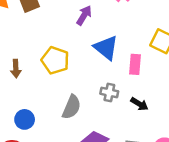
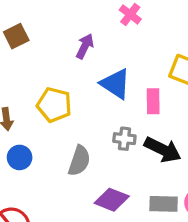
black arrow: (139, 104) -> (163, 150), size x1.6
blue circle: (25, 119) -> (20, 157), moved

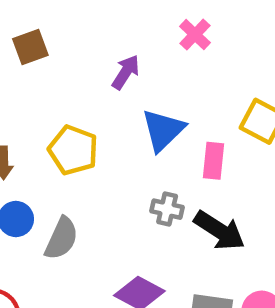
blue triangle: (115, 84) -> (163, 130), turned 36
gray semicircle: (79, 161) -> (61, 238), moved

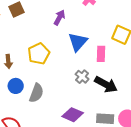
yellow pentagon: (73, 150) -> (39, 54), turned 30
gray cross: (167, 209) -> (82, 77), turned 32

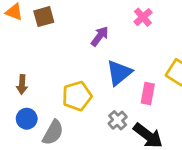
yellow pentagon: (39, 54) -> (77, 96), moved

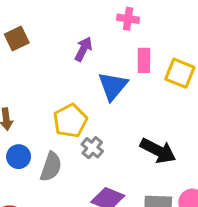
pink cross: (143, 17) -> (128, 19), turned -30
pink rectangle: (148, 94) -> (144, 60), moved
gray cross: (118, 120) -> (92, 148), moved

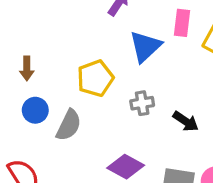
gray cross: (92, 148) -> (142, 103), moved, turned 35
black arrow: (158, 151) -> (186, 121), size x0.7

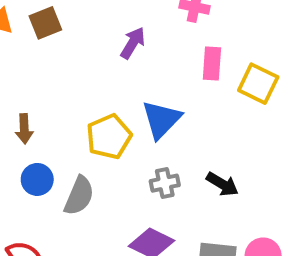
blue triangle: (145, 46) -> (161, 120), moved
gray cross: (142, 103) -> (165, 183), moved

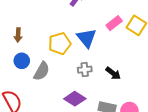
pink rectangle: (212, 63) -> (114, 23), moved, turned 42
blue triangle: (161, 120) -> (87, 38), turned -30

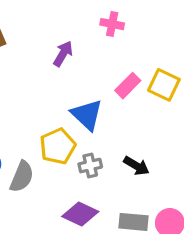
yellow pentagon: (60, 44) -> (58, 146), moved

